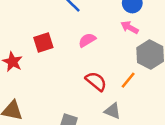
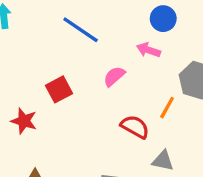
pink arrow: (130, 27) -> (148, 50), moved
orange line: (128, 80) -> (167, 108), moved

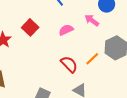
red square: (59, 89) -> (30, 27), turned -35

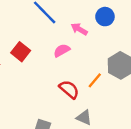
pink arrow: (92, 20) -> (79, 29), moved

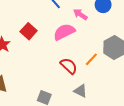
pink semicircle: (62, 50) -> (64, 32), size x1.5

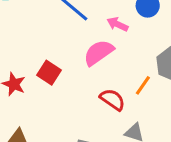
red square: (29, 31) -> (49, 73), moved

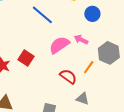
pink arrow: (118, 24) -> (81, 40), moved

